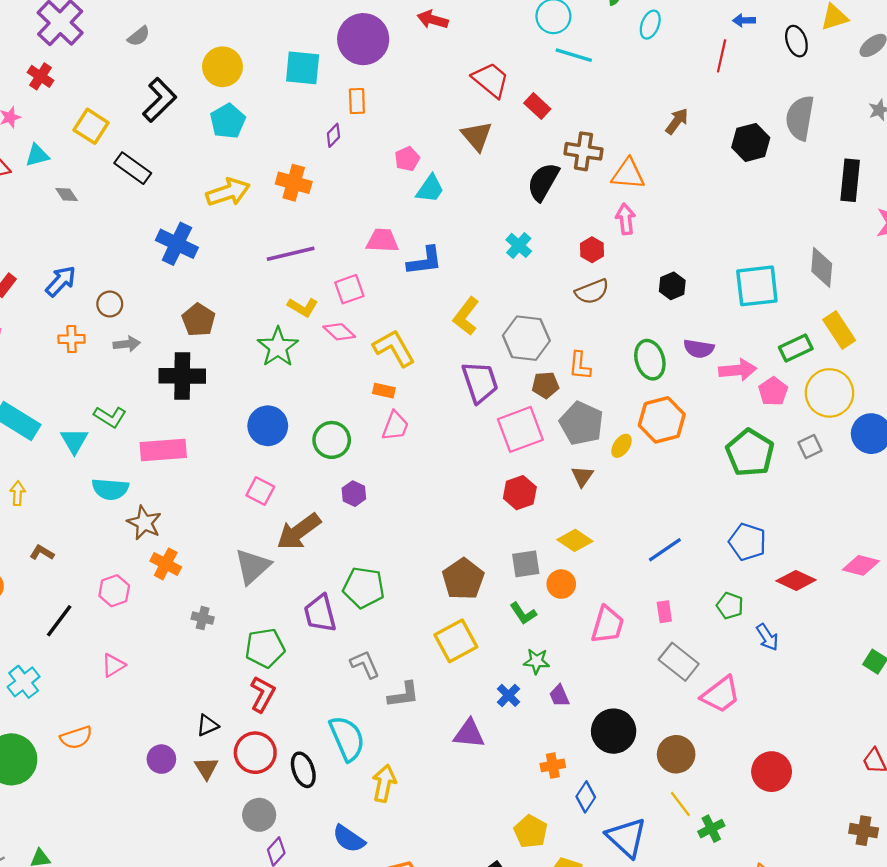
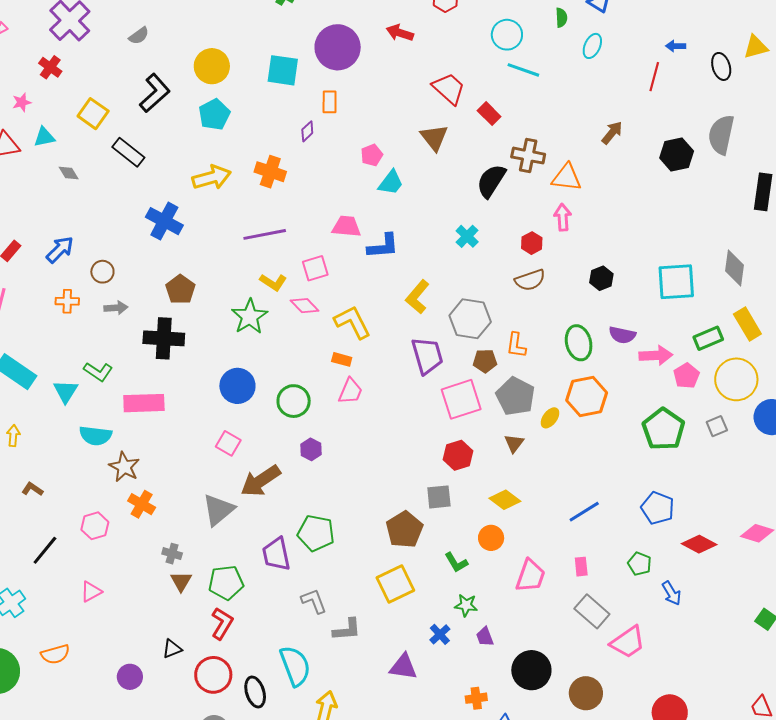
gray square: (526, 564) -> (439, 497), moved
brown triangle: (206, 768) -> (181, 581), moved

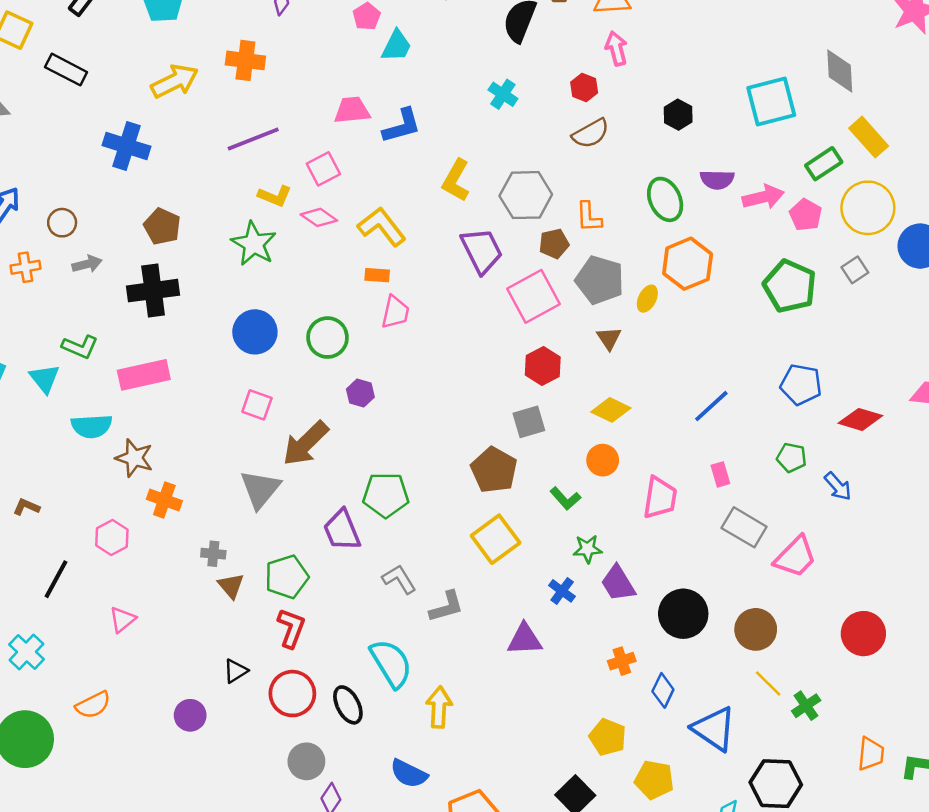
purple trapezoid: (485, 637) -> (618, 583), size x1.5

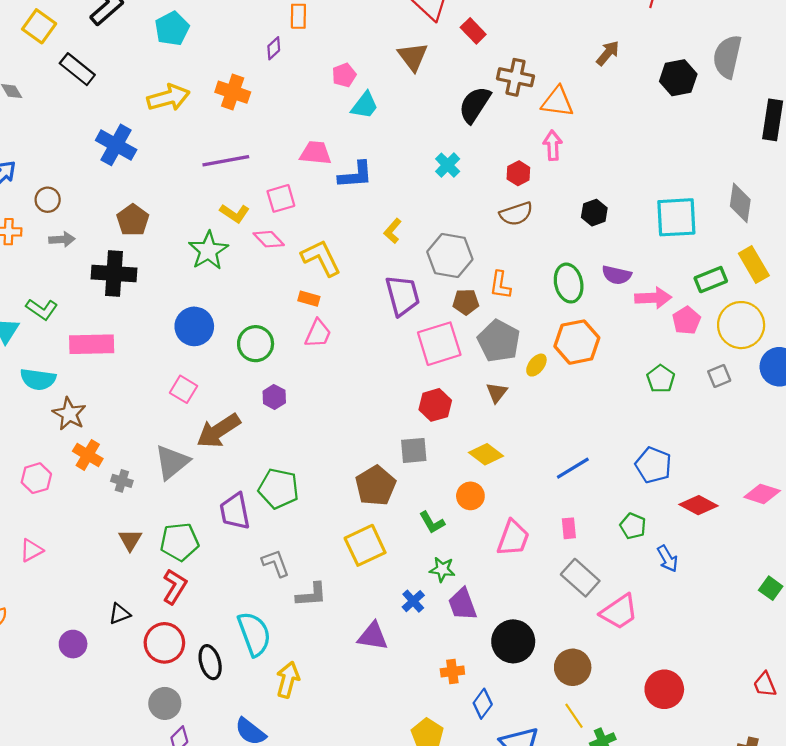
yellow L-shape: (456, 180) -> (393, 231), size x0.7
green pentagon: (790, 286) -> (661, 379), size x0.6
gray cross: (213, 554) -> (122, 481), moved

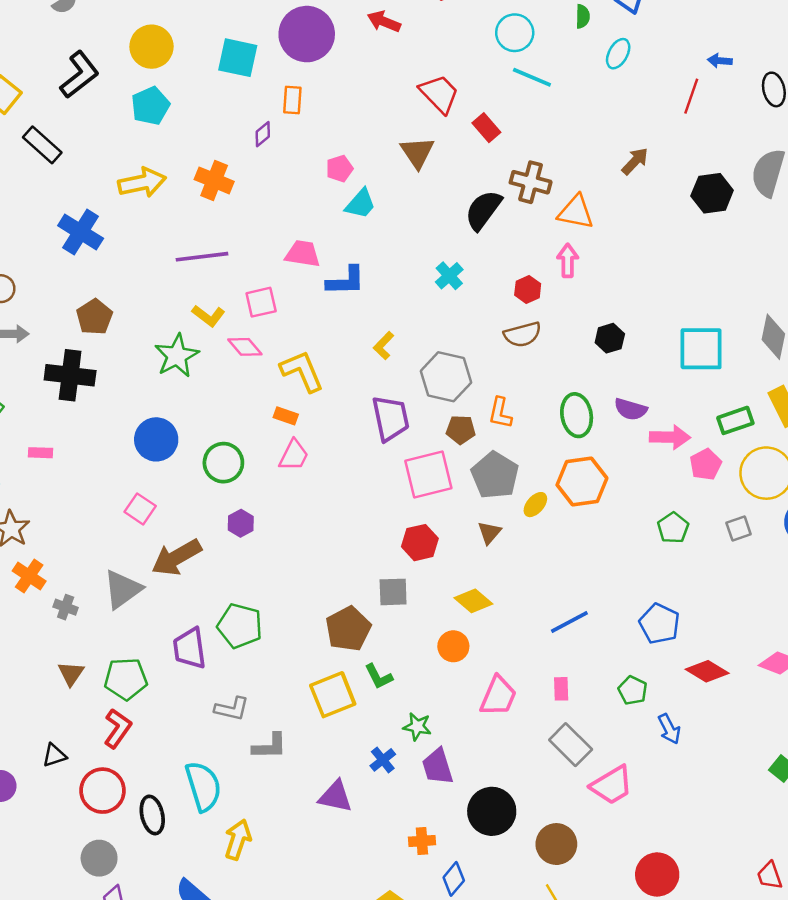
pink rectangle: (92, 344) -> (41, 453), size x0.5
green L-shape: (432, 522) -> (379, 676), moved
gray L-shape: (276, 563) -> (232, 709), turned 120

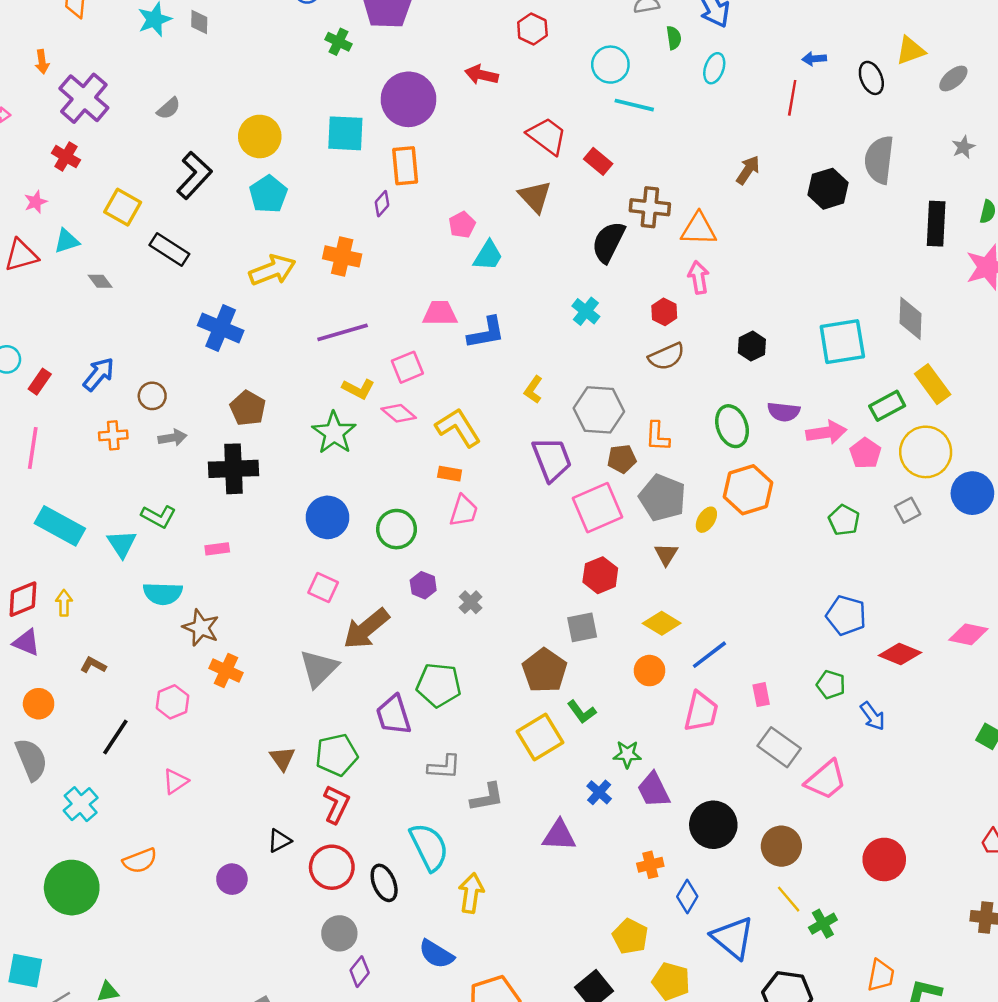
orange rectangle: (292, 100) -> (405, 166), size x1.4
gray cross: (66, 607) -> (471, 602), moved, turned 35
blue line: (569, 622) -> (709, 655), moved

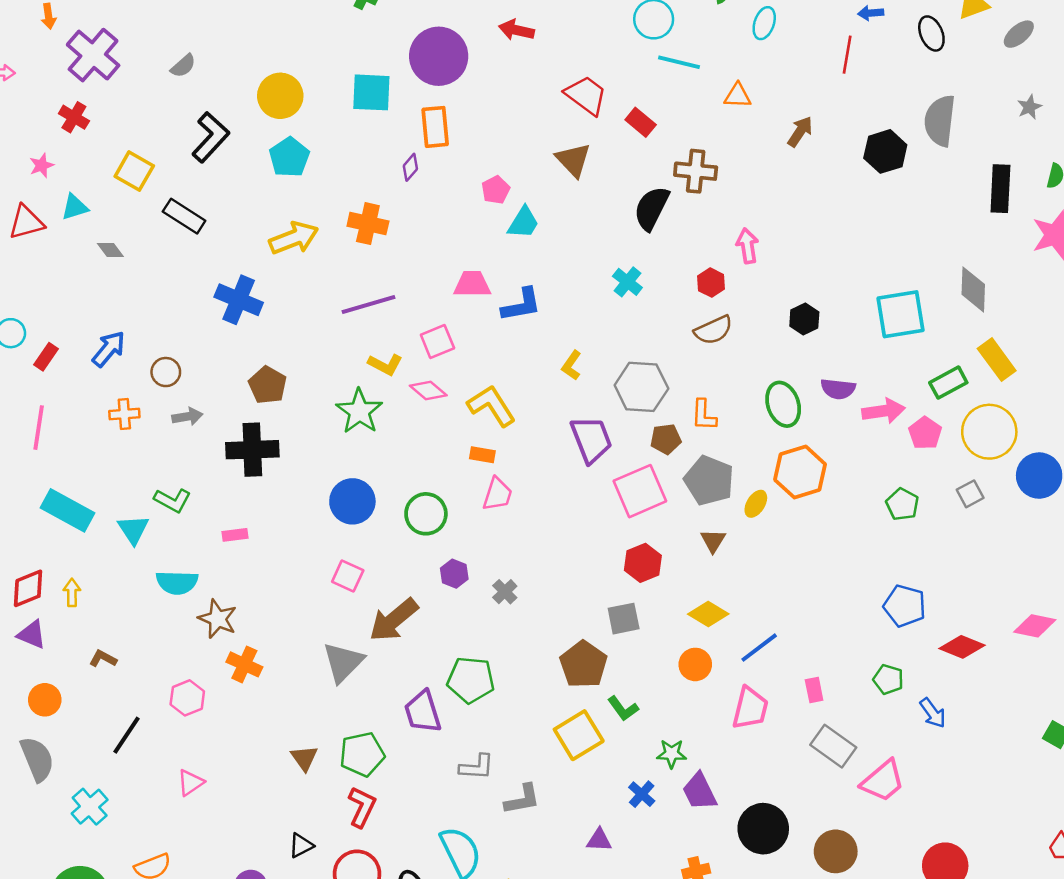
orange triangle: (699, 229) -> (738, 96), moved, size x0.7
purple triangle: (559, 835) -> (599, 840), size x0.7

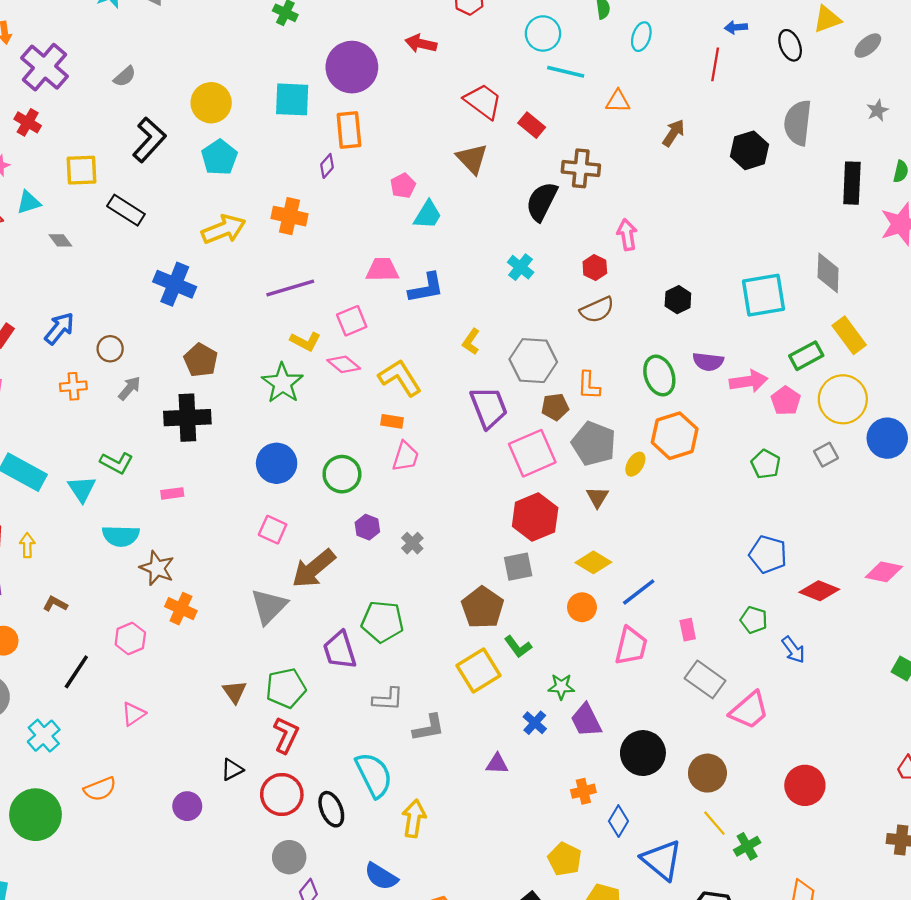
yellow square: (134, 171) -> (81, 170), turned -32
gray arrow: (187, 416) -> (129, 388), turned -40
red hexagon: (643, 563) -> (535, 517), size x1.4

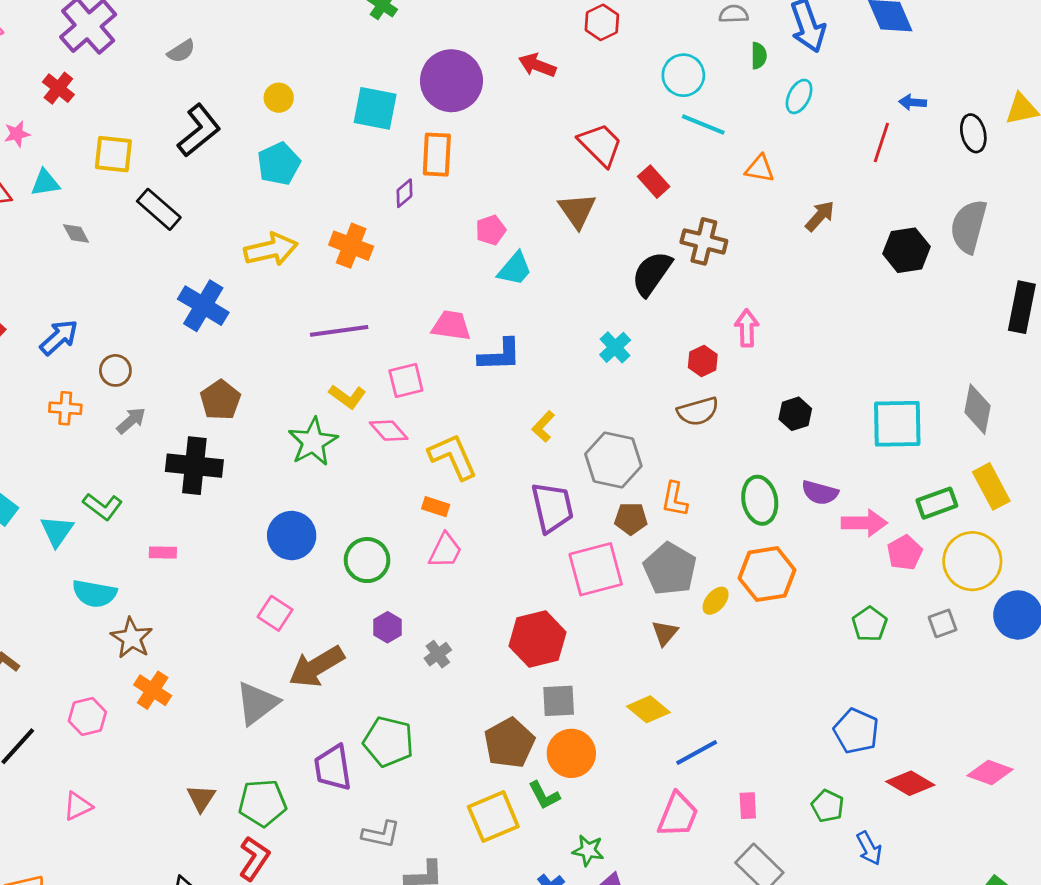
yellow circle: (211, 103) -> (279, 98), size x0.6
red hexagon: (535, 517) -> (537, 639), moved
orange circle: (582, 607) -> (571, 753), moved, size x1.4

